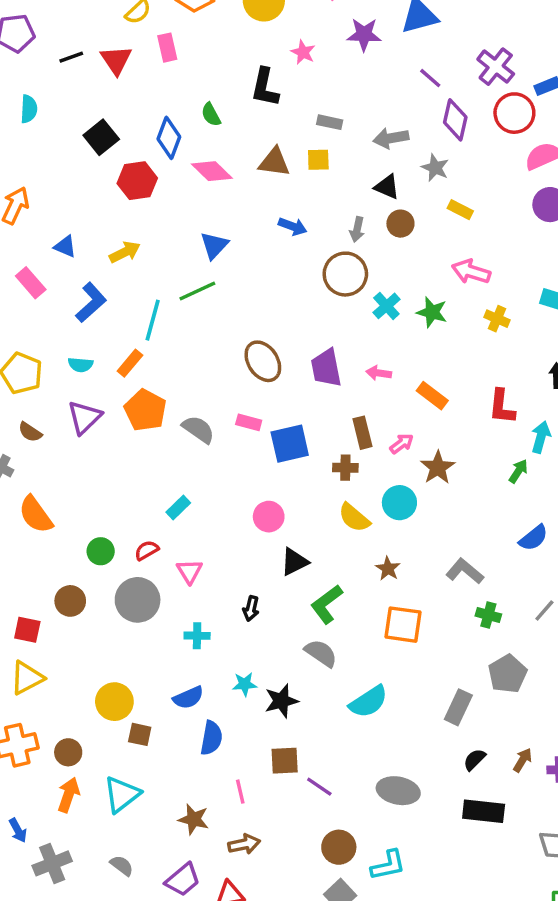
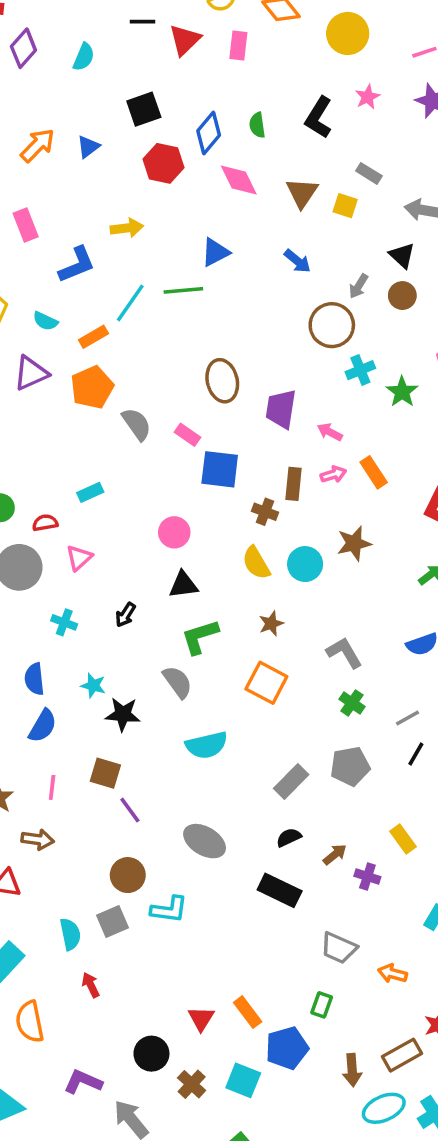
brown triangle: (274, 162) -> (302, 193), turned 36
blue triangle: (65, 247) -> (88, 147), moved, turned 40
pink arrow: (402, 444) -> (333, 474), moved
blue semicircle: (188, 698) -> (34, 679), turned 88

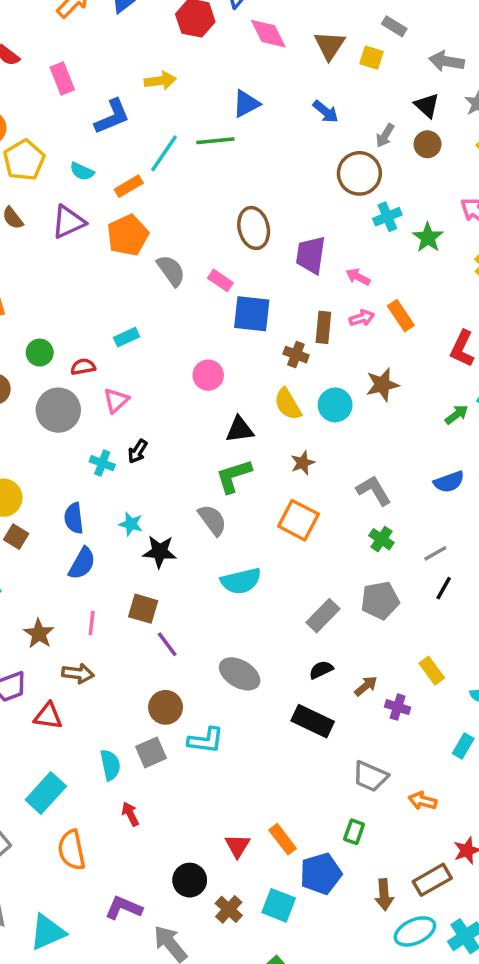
black triangle: (183, 585) -> (240, 430), moved
black arrow: (125, 615) -> (138, 451), moved

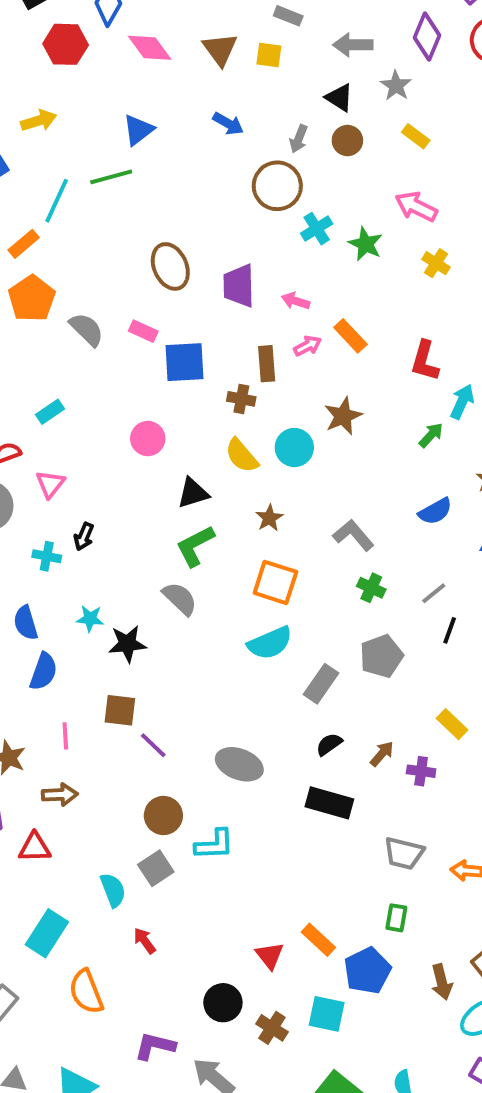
cyan semicircle: (241, 581) -> (270, 643), moved

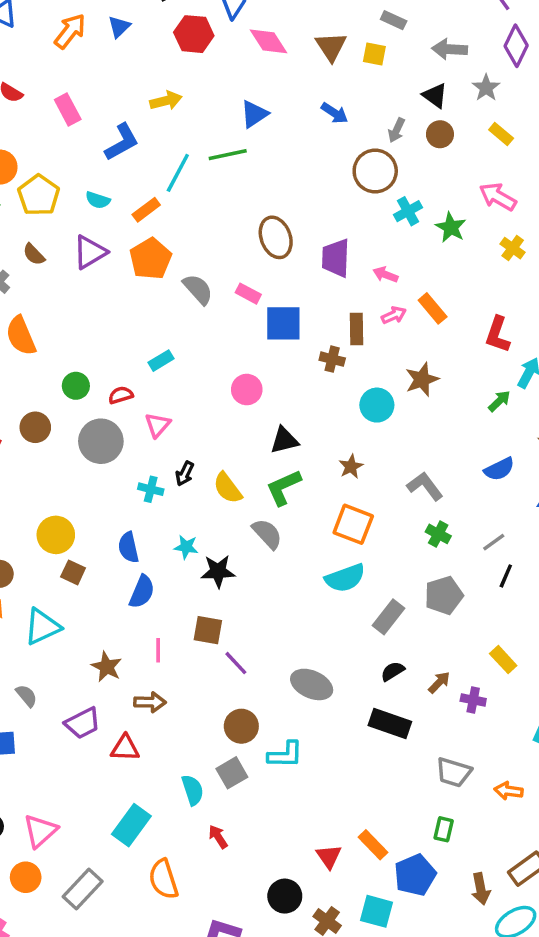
yellow semicircle: (242, 456) -> (228, 488), moved

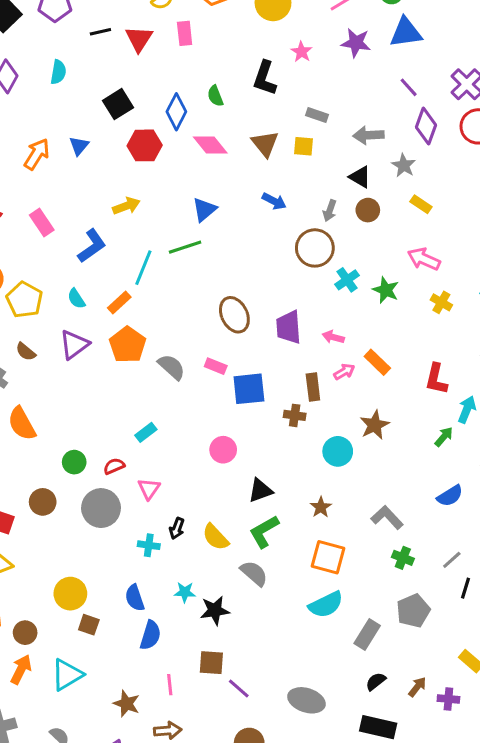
cyan semicircle: (98, 200) -> (76, 299), turned 45

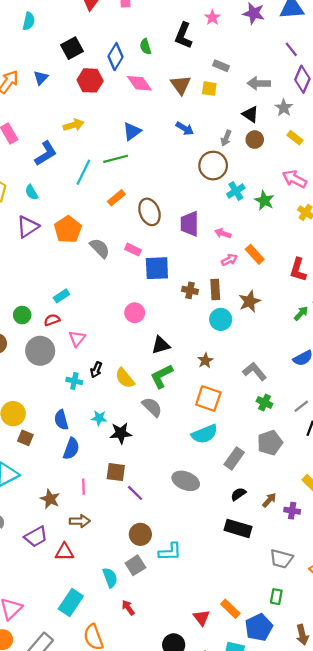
orange rectangle: (119, 302) -> (116, 198), moved
brown rectangle: (313, 387) -> (215, 290), moved
cyan rectangle: (146, 432) -> (61, 296), moved
gray ellipse: (306, 700) -> (186, 481), moved

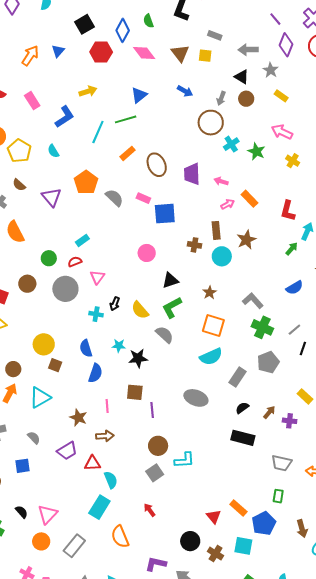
purple triangle: (28, 227) -> (51, 197), moved, turned -35
brown cross: (190, 290) -> (194, 245), moved
green cross: (265, 402) -> (262, 327), size x1.5
purple line: (135, 493) -> (152, 410), turned 42
cyan semicircle: (110, 578) -> (111, 480), moved

